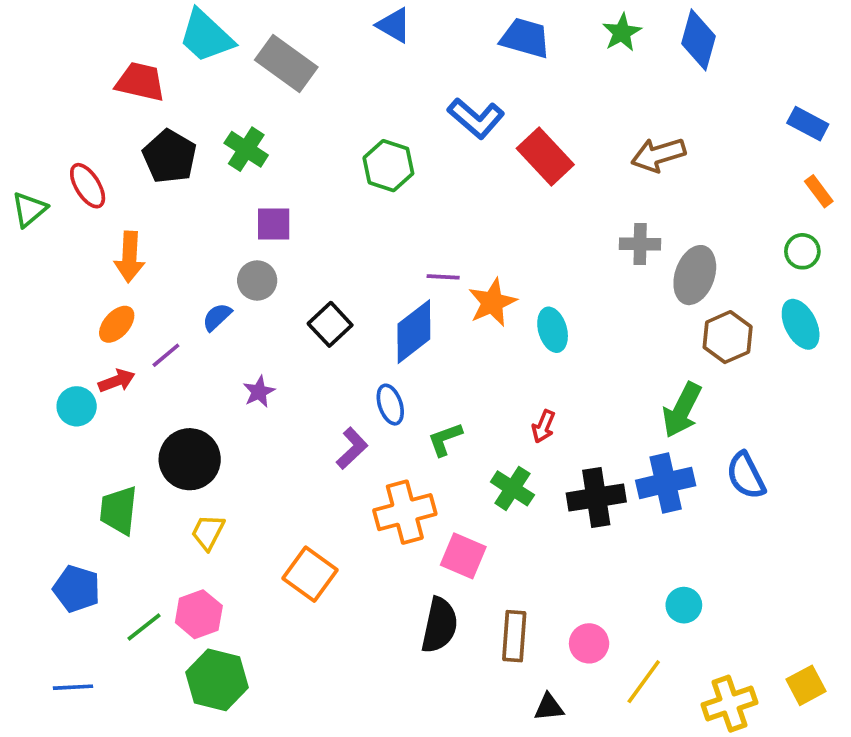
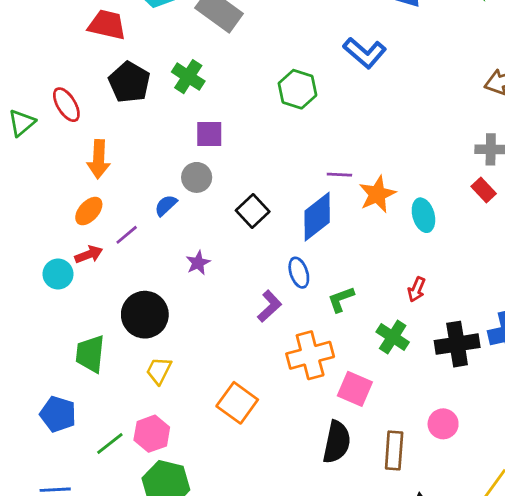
red rectangle: (545, 157) -> (484, 190), moved, size x0.6
pink circle: (589, 643) -> (443, 424), moved

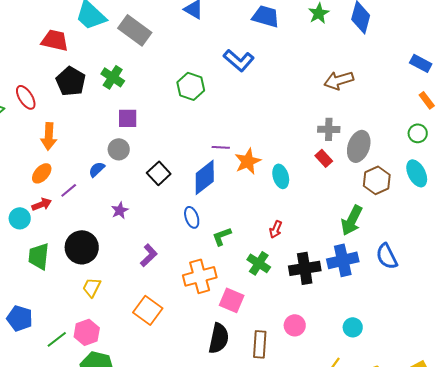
purple L-shape: (269, 306) -> (149, 255), moved
green trapezoid: (90, 354) -> (39, 256), moved

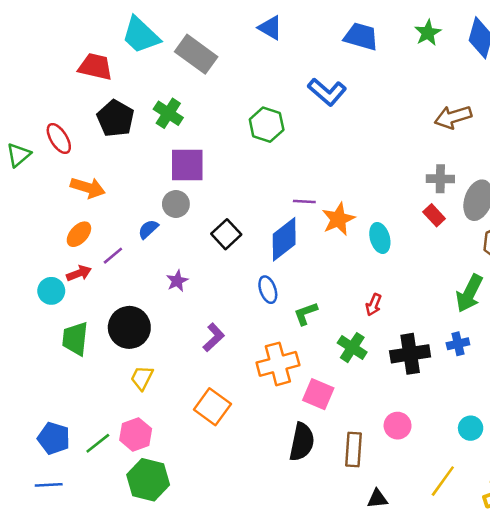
purple square: (128, 118) -> (187, 165), size x1.4
orange arrow: (49, 136) -> (88, 188), turned -76
blue cross: (343, 260) -> (458, 344), size x0.6
blue pentagon: (20, 318) -> (54, 438), moved

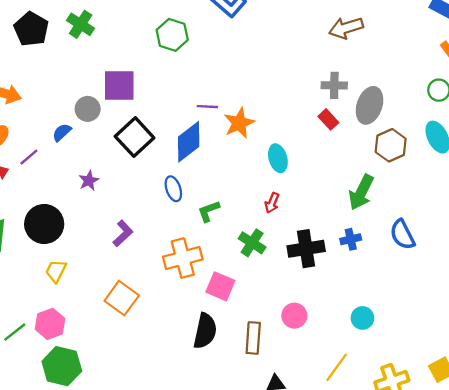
purple square: (187, 165) -> (119, 85), moved
black square: (226, 234) -> (135, 137), size x1.4
cyan ellipse: (380, 238) -> (278, 158), moved

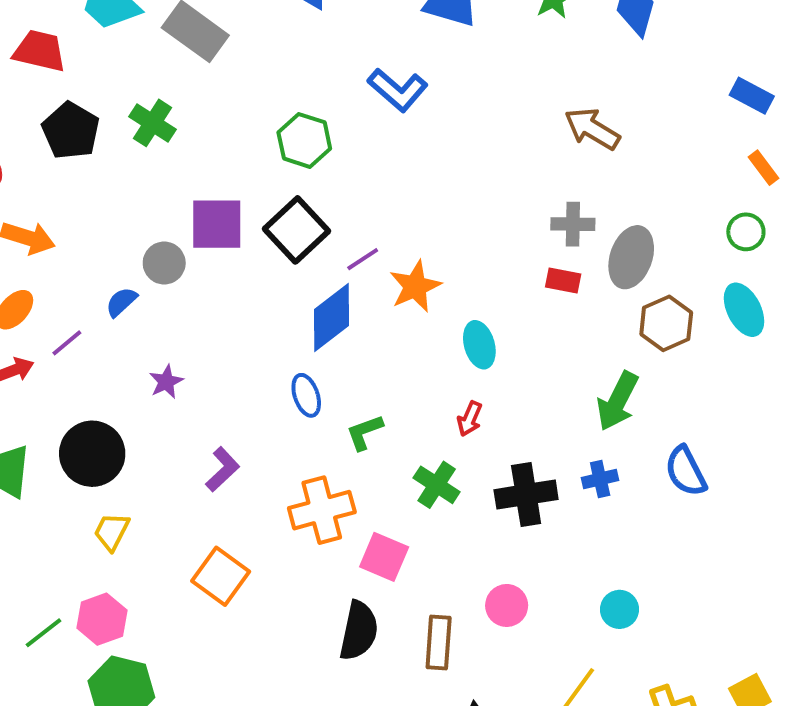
brown arrow: (346, 28) -> (592, 129), turned 48
purple line: (207, 107) -> (363, 259), turned -36
red rectangle: (328, 119) -> (563, 281), turned -36
black square: (135, 137) -> (296, 230), moved

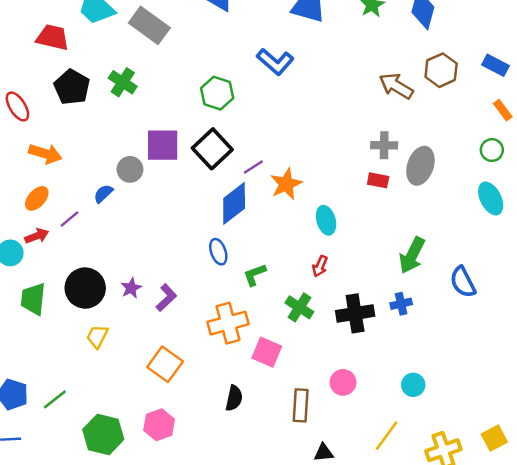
brown hexagon: (666, 323) -> (441, 70), moved
purple star: (166, 382) -> (131, 288), moved
blue semicircle: (686, 471) -> (463, 282), moved
pink hexagon: (102, 619) -> (159, 425), moved
black semicircle: (359, 631) -> (234, 398), moved, size x0.7

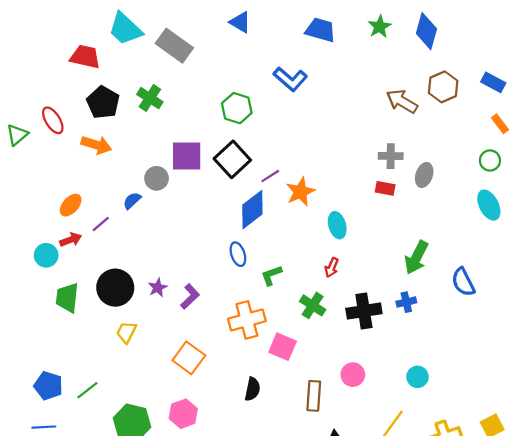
orange arrow: (45, 154) -> (96, 145), moved
gray ellipse: (420, 166) -> (424, 175), size x0.7

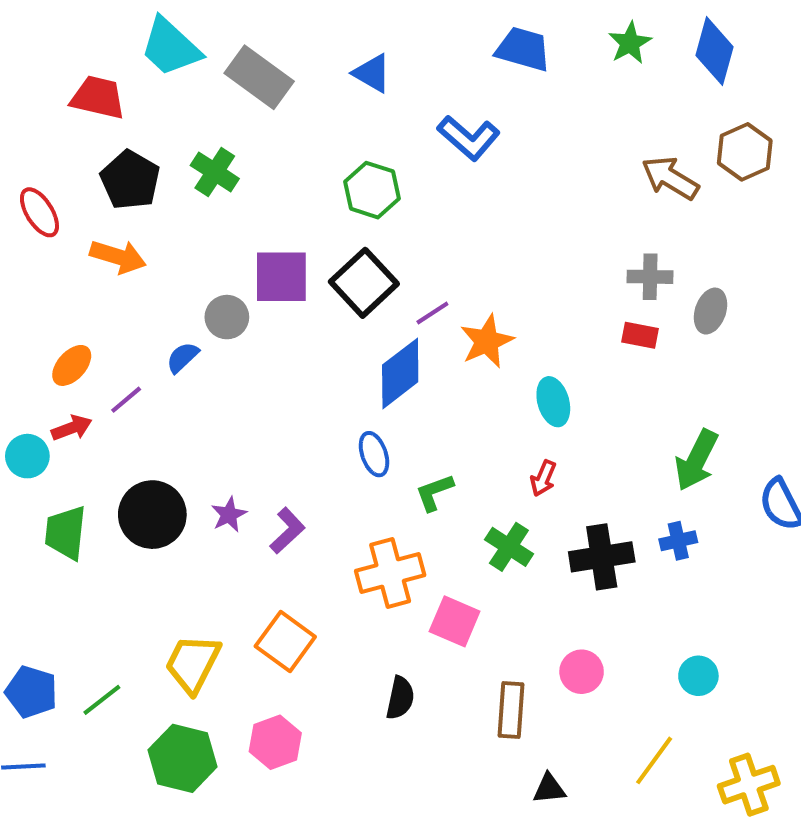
blue triangle: (240, 22) -> (372, 73), moved
yellow trapezoid: (126, 332) -> (193, 664), moved, size x1.5

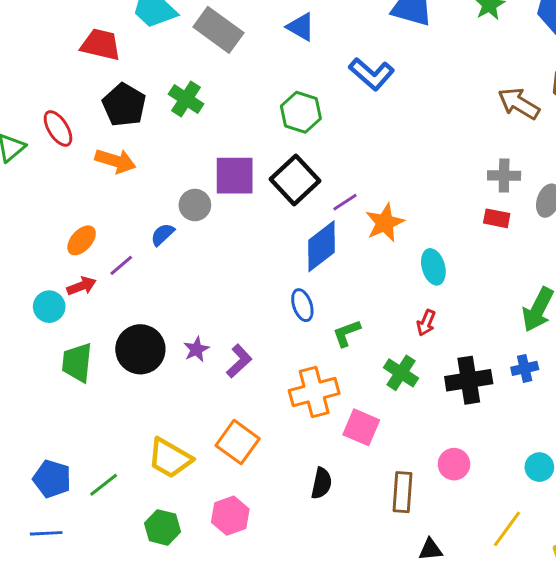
yellow trapezoid: (193, 664) -> (170, 458), turned -87
green hexagon: (183, 758) -> (163, 527), size x0.7

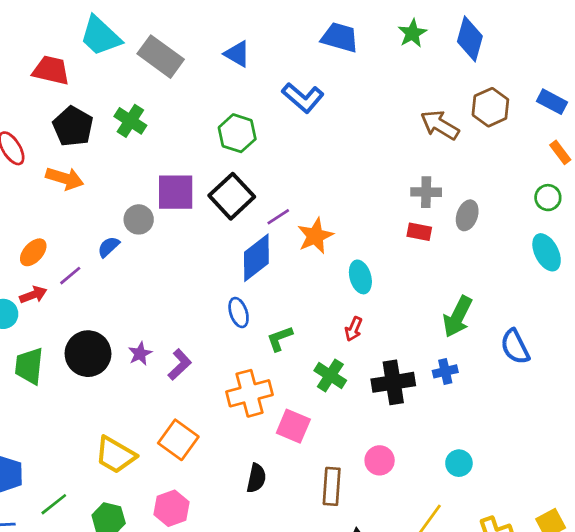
green line: (104, 485) -> (54, 504), moved

